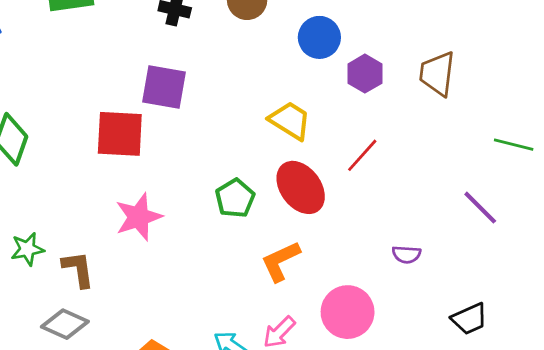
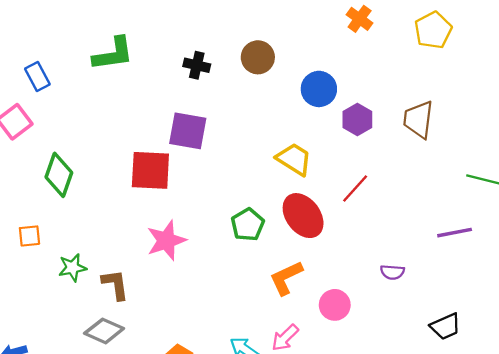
purple line: (480, 208) -> (455, 233), turned -56
pink circle: (348, 312) -> (335, 305), moved, size x0.7

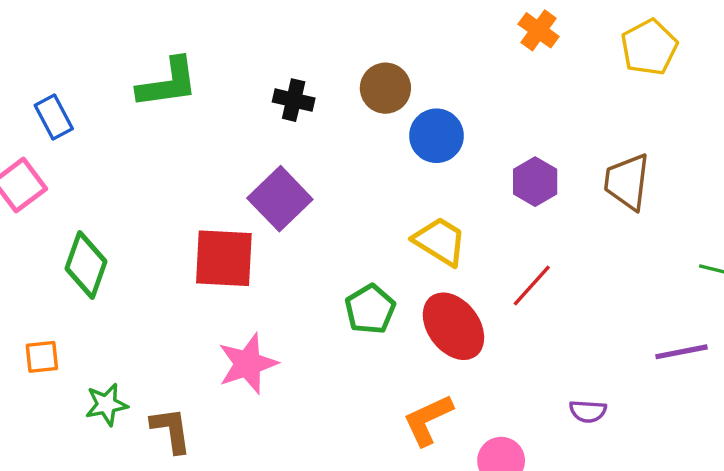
blue circle: (319, 89) -> (436, 136), moved
purple square: (188, 131) -> (280, 199), turned 36
green pentagon: (248, 225) -> (370, 309), moved

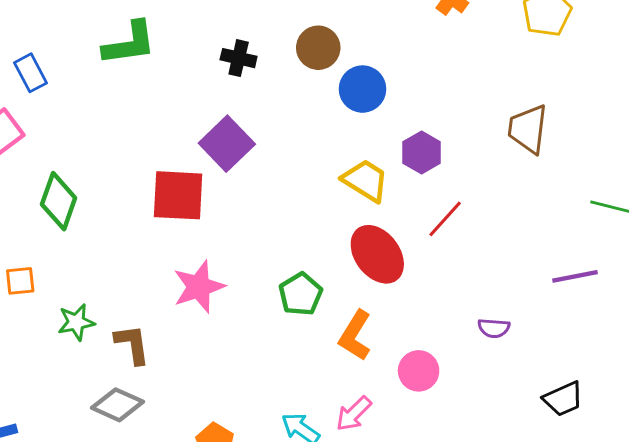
purple hexagon: (535, 182) -> (422, 152), moved
green pentagon: (370, 309) -> (301, 294), moved
orange L-shape: (428, 420) -> (355, 335), turned -33

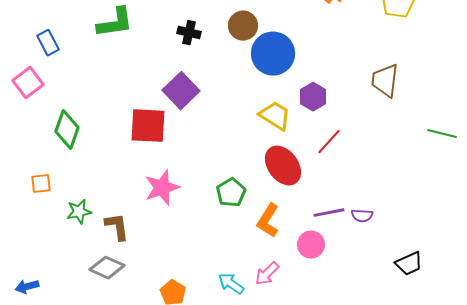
blue circle: (363, 89) -> (273, 54), size x1.4
purple line: (575, 276) -> (329, 213), moved

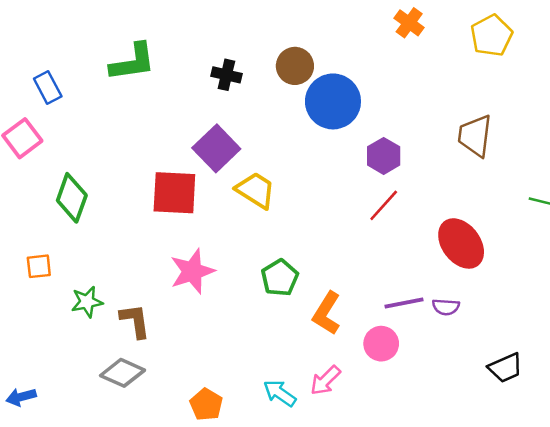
yellow trapezoid: (275, 116) -> (256, 190), moved
red line: (329, 142) -> (384, 205), moved
red ellipse: (283, 166) -> (461, 243), moved

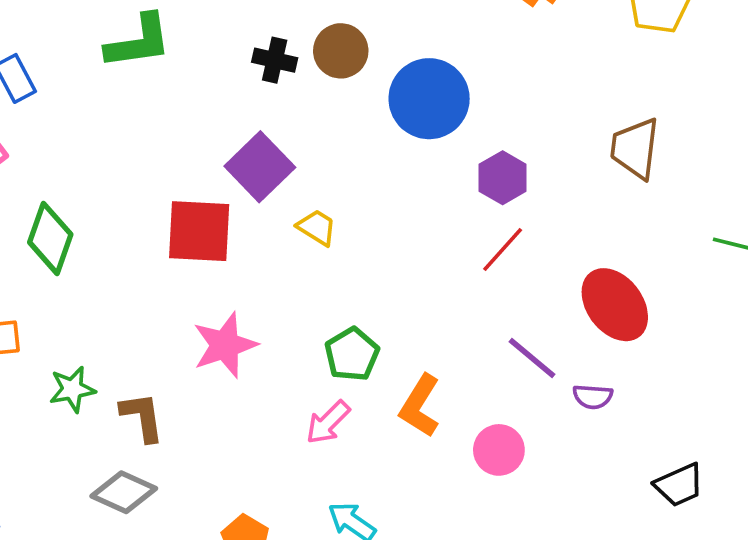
brown circle: (295, 66) -> (341, 51), moved
yellow trapezoid: (256, 190) -> (317, 227), size x0.7
purple line: (404, 303) -> (532, 358), moved, turned 51
pink arrow: (325, 380) -> (328, 422), moved

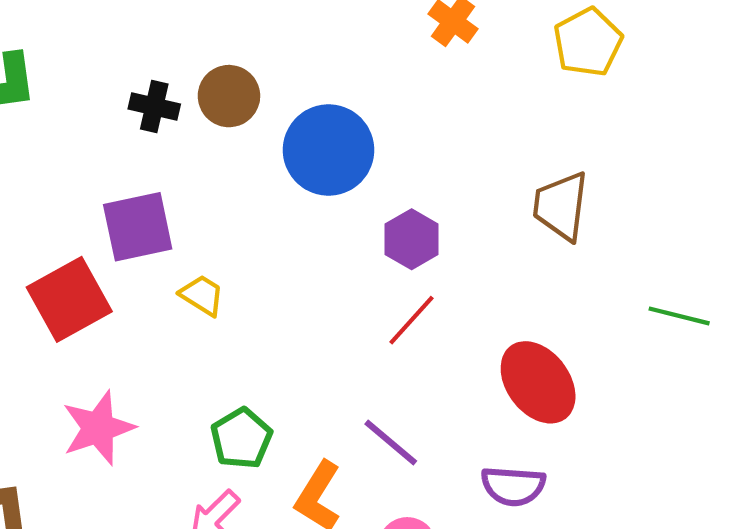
purple square: (260, 167) -> (138, 227), turned 32
red square: (199, 231) -> (69, 299), turned -32
purple line: (532, 358) -> (391, 443), moved
purple semicircle: (593, 397) -> (513, 486), size x1.4

